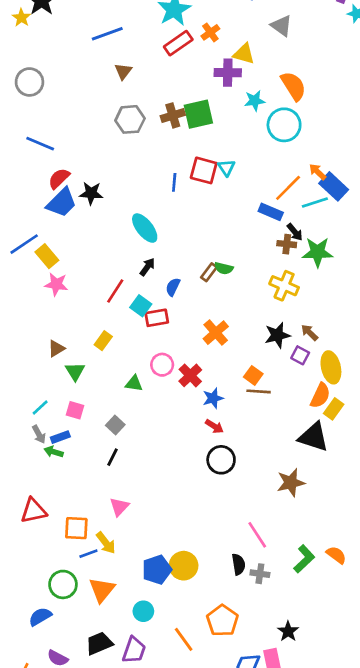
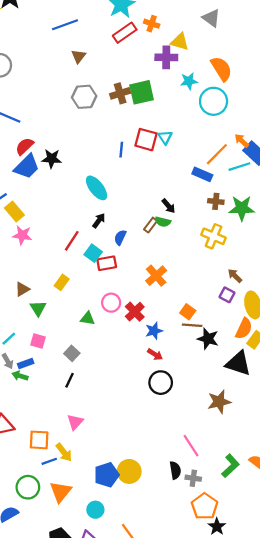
orange cross: (210, 32) -> (152, 24), turned -35
black arrow: (295, 232) -> (169, 206), moved
black star: (277, 335) -> (208, 339), moved, turned 30
orange pentagon: (222, 621) -> (205, 506), moved

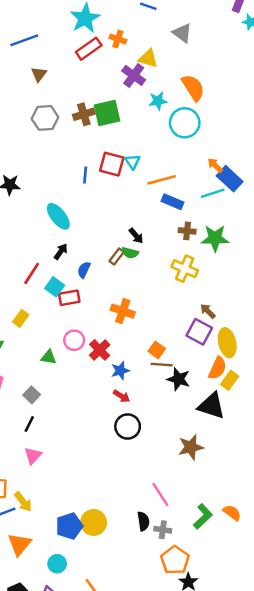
purple cross: (166, 57) -> (134, 75), turned 35
orange line: (217, 154) -> (162, 180), moved, turned 30
orange cross: (156, 276) -> (123, 311), turned -30
purple square: (227, 295) -> (199, 332), size x1.5
pink triangle: (75, 422) -> (33, 456), moved

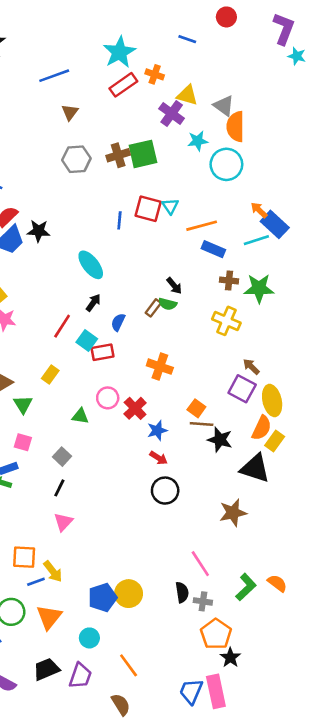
gray triangle: (182, 33) -> (224, 106), moved
orange semicircle: (193, 88) -> (236, 127), turned -148

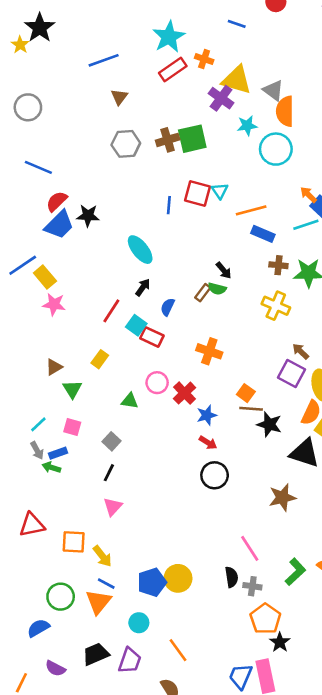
yellow triangle: (187, 95) -> (237, 80), size x1.4
red rectangle: (102, 352) -> (152, 337), turned 35
blue line: (36, 582) -> (106, 584), moved, turned 48

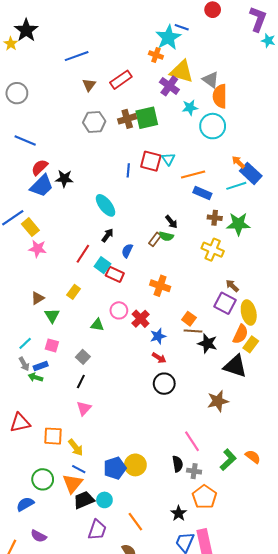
cyan star: (169, 37) -> (168, 37), moved
red rectangle: (173, 69) -> (121, 80), moved
black star: (280, 642) -> (179, 513), moved
black trapezoid: (96, 654) -> (84, 500), moved

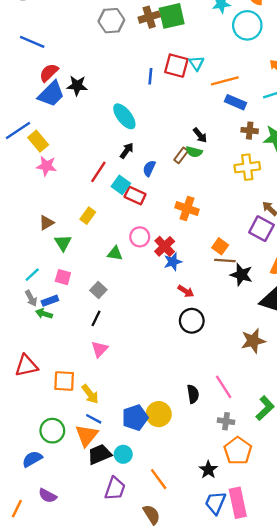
yellow cross: (213, 250) -> (247, 167), turned -30
blue star: (158, 336) -> (173, 262), moved
black semicircle: (178, 464) -> (193, 394), moved

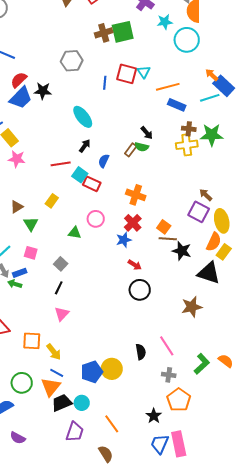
gray hexagon: (111, 21) -> (72, 61), moved
yellow cross: (247, 167) -> (187, 145), moved
red line: (98, 172) -> (61, 164), turned 48
red cross: (165, 246) -> (133, 223), moved

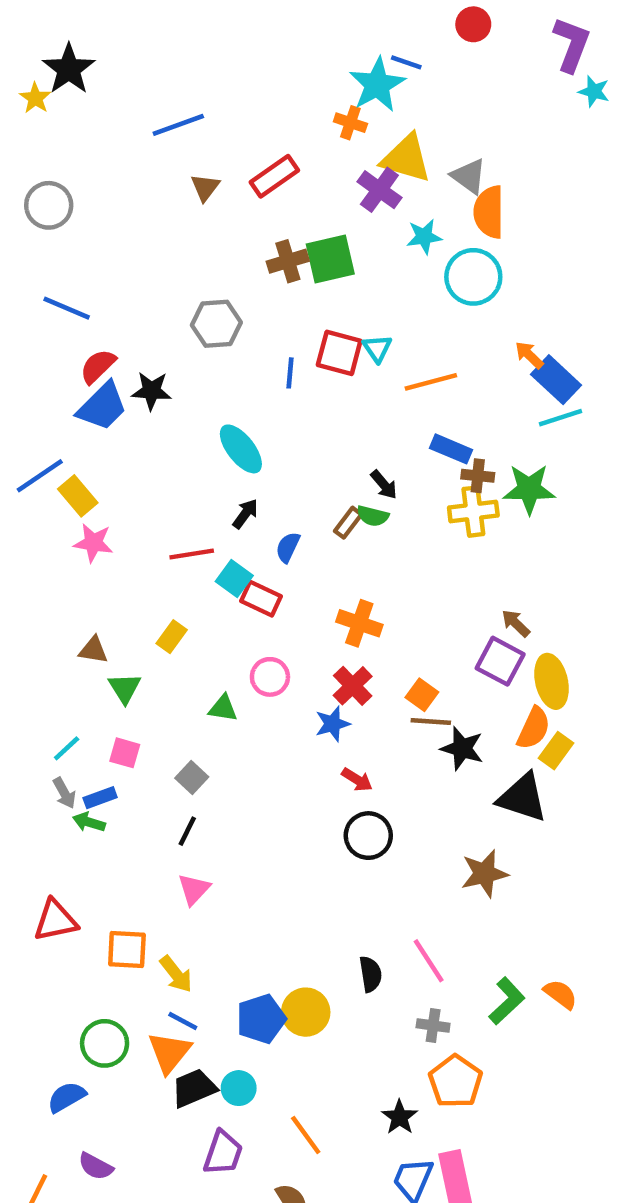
cyan line: (210, 98) -> (560, 418), moved
blue rectangle: (177, 105) -> (451, 449), moved
brown triangle: (17, 207) -> (93, 650), turned 40

